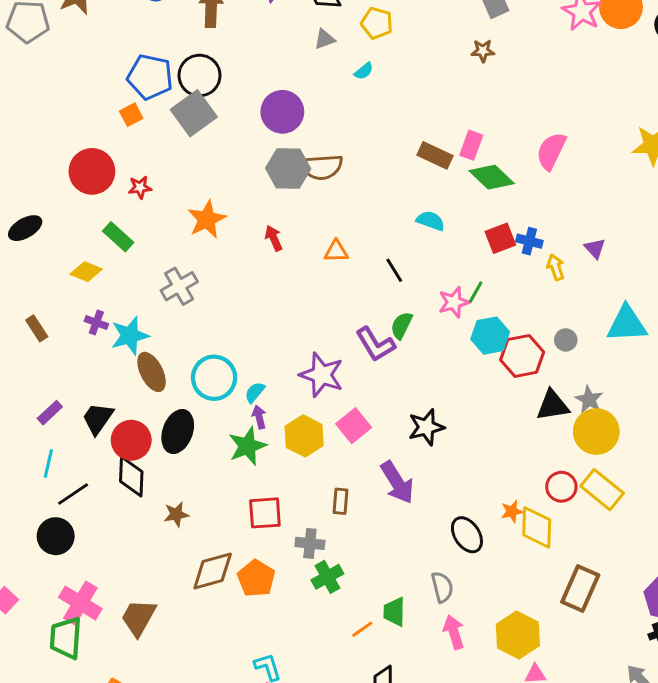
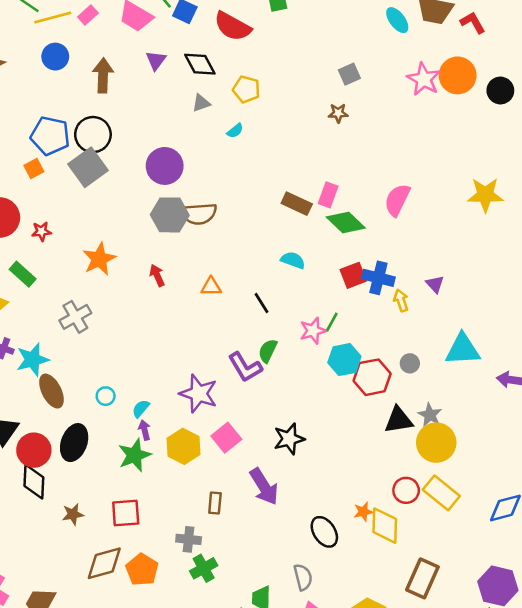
blue cross: (529, 241) -> (378, 278), size x1.4
cyan circle: (214, 378) -> (106, 396), size x0.5
red square: (265, 513) -> (126, 513), moved

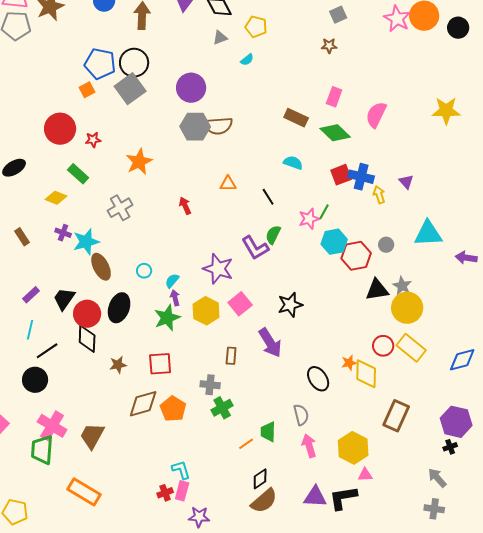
pink rectangle: (328, 195) -> (334, 97), moved
red arrow: (157, 275) -> (185, 206), moved

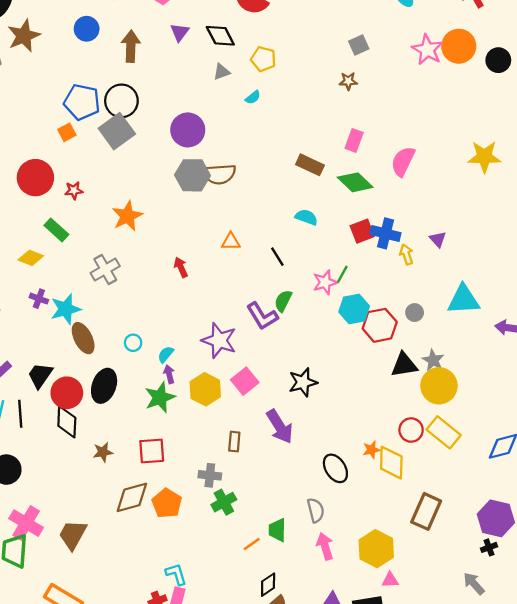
black line: (47, 351) -> (20, 414), moved, turned -60

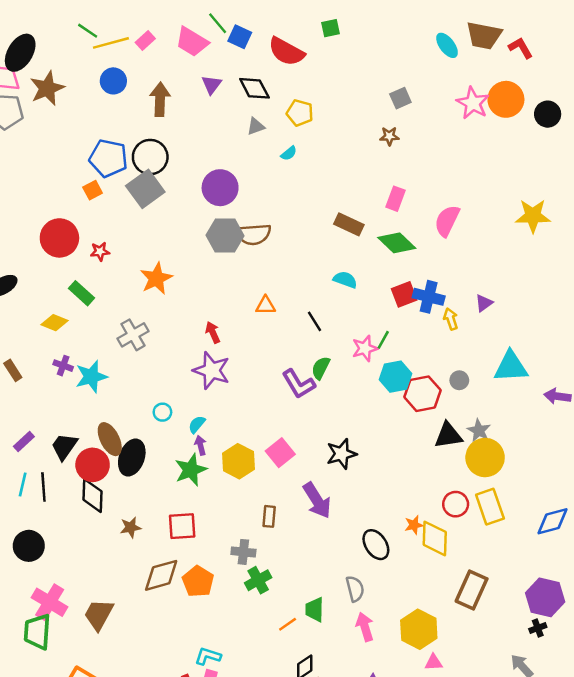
purple triangle: (438, 239) -> (484, 303), turned 36
brown ellipse: (83, 338) -> (110, 439), moved
purple star: (219, 340) -> (212, 370), moved
yellow rectangle: (444, 432) -> (490, 507), turned 32
cyan L-shape: (176, 574) -> (208, 656), turned -55

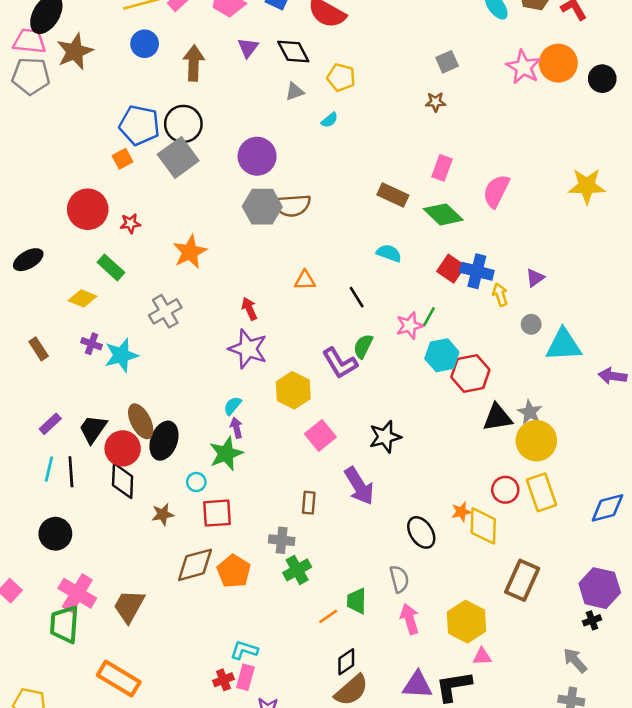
red square: (404, 294) -> (451, 269), turned -35
gray circle: (459, 380) -> (531, 324), moved
cyan circle: (162, 412) -> (196, 482), moved
yellow hexagon: (239, 461) -> (293, 390), moved

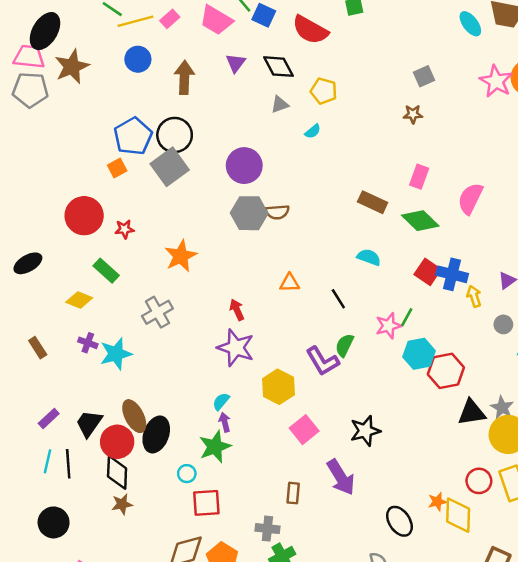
blue pentagon: (139, 125) -> (133, 136), turned 30
brown semicircle: (292, 205) -> (277, 212), size x0.7
brown star: (163, 514) -> (122, 504), moved

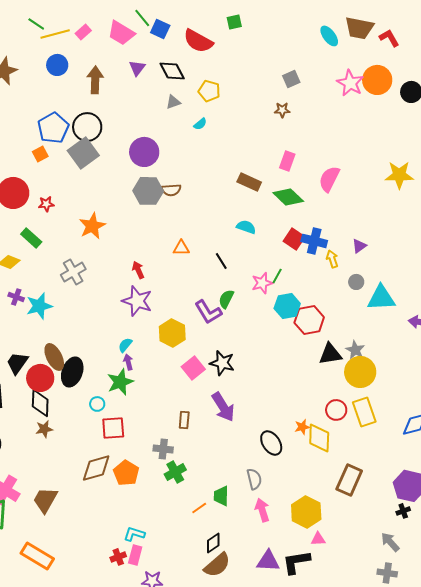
black star: (365, 431) -> (222, 363), moved, turned 30

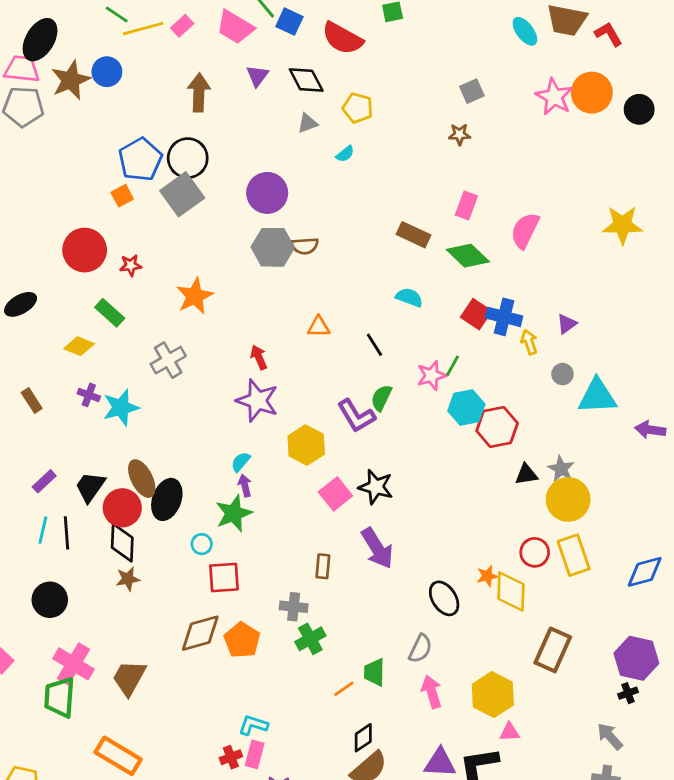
blue circle: (57, 65) -> (107, 72), moved
black triangle: (330, 354) -> (526, 474), size x0.7
gray semicircle: (254, 479) -> (420, 649), turned 40

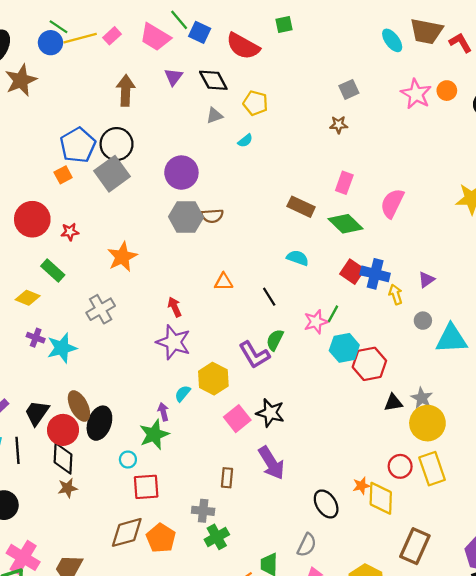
blue circle: (107, 72) -> (50, 43), moved
orange circle: (592, 93) -> (447, 91), size x0.6
cyan semicircle: (241, 462) -> (183, 393), moved

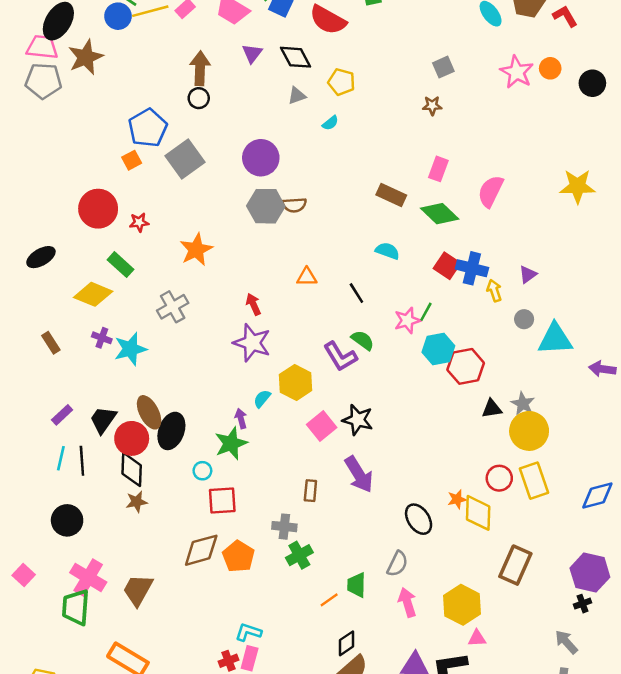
black circle: (117, 144) -> (199, 98), moved, size x0.6
yellow diamond: (28, 298) -> (93, 294), size x1.4
green semicircle: (275, 340) -> (363, 340), turned 100

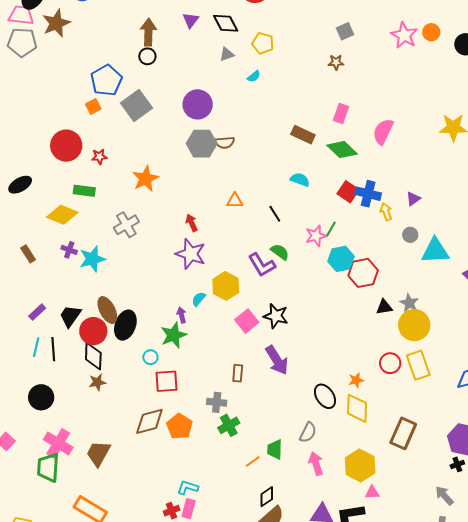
green rectangle: (120, 265) -> (84, 191), turned -35
yellow diamond: (478, 513) -> (357, 408), moved

